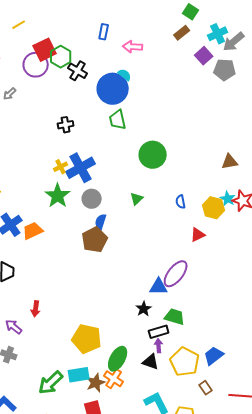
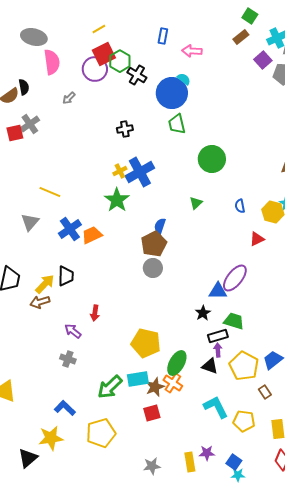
yellow line: (19, 25) -> (99, 29), moved
gray circle: (92, 199) -> (153, 268), moved

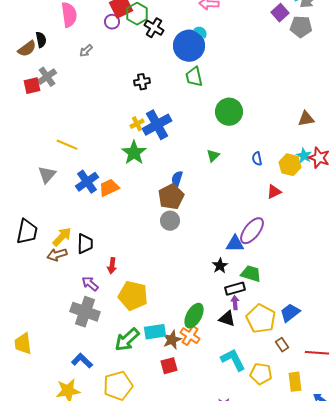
purple circle: (95, 69) -> (112, 22), size x0.6
black trapezoid: (66, 276) -> (85, 244), moved
yellow pentagon: (146, 343) -> (133, 296), moved
gray cross: (68, 359) -> (85, 312), size x1.8

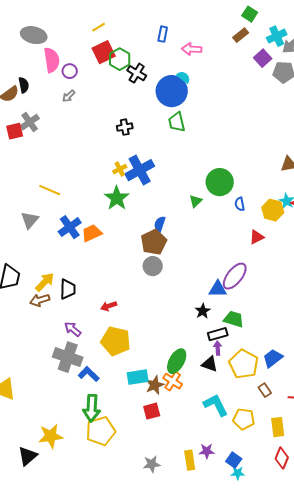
purple circle: (112, 22) -> (70, 71), moved
green circle: (229, 112) -> (220, 182), moved
red arrow: (112, 266) -> (109, 306), moved, turned 63
green arrow: (127, 340) -> (92, 408), moved, turned -44
blue L-shape: (82, 361) -> (89, 374), moved

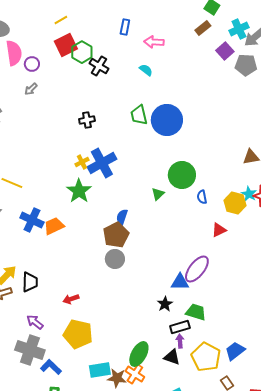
blue circle: (172, 91) -> (167, 120), moved
blue cross: (70, 227) -> (32, 220), turned -30
brown star: (155, 385) -> (117, 378), turned 30

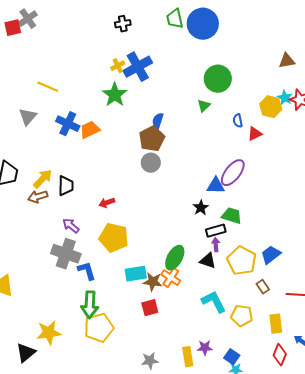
green triangle: (158, 194) -> (204, 106), moved
blue semicircle: (202, 197) -> (238, 121), moved
blue L-shape: (51, 367) -> (87, 271), turned 30

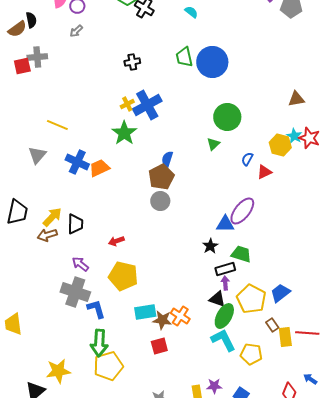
gray cross: (28, 19) -> (37, 57), turned 30
blue semicircle: (238, 121) -> (247, 159), turned 40
green ellipse: (175, 258) -> (224, 316), moved
yellow rectangle: (276, 324) -> (285, 337), moved

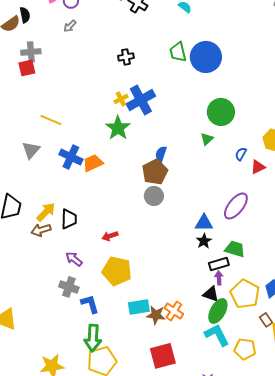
red square: (22, 66) -> (27, 68), moved
blue triangle: (225, 224) -> (204, 223), moved
gray cross: (75, 292) -> (69, 287), size x0.7
red square: (159, 346) -> (163, 356), moved, size x1.5

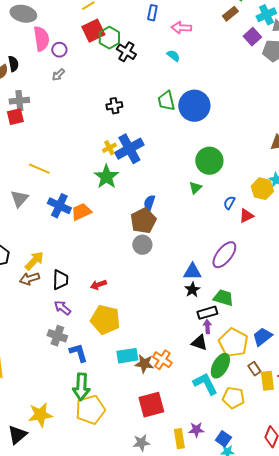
black trapezoid: (69, 219) -> (60, 280), moved
green ellipse: (218, 311) -> (220, 366), moved

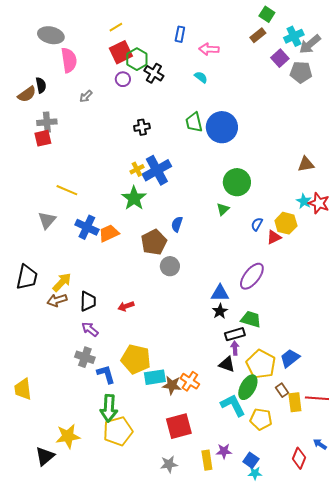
purple circle: (59, 50) -> (123, 79), moved
yellow hexagon: (262, 189) -> (286, 223), moved
brown pentagon: (143, 221) -> (154, 242), moved
yellow pentagon: (105, 320) -> (136, 359), moved

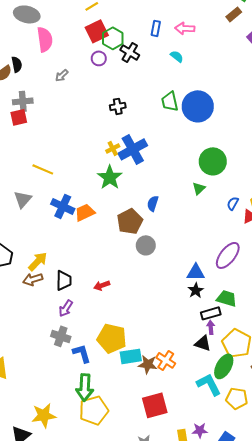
blue rectangle: (180, 34) -> (156, 28), moved
purple arrow: (90, 329) -> (66, 308), turned -96

